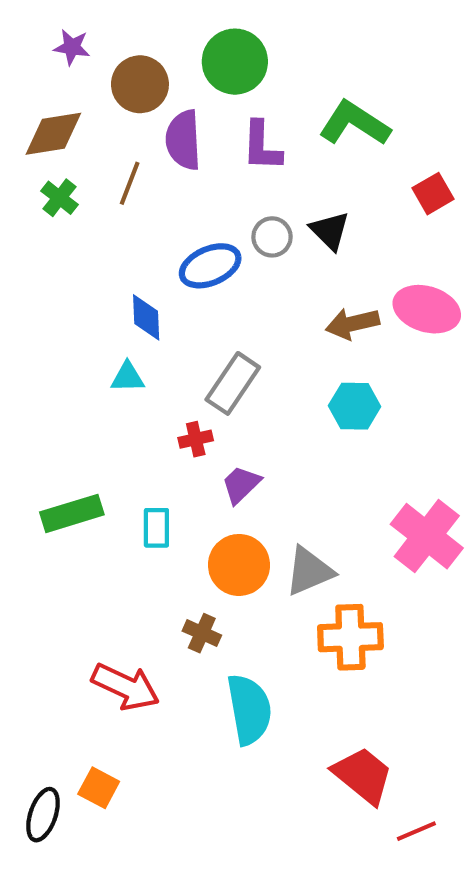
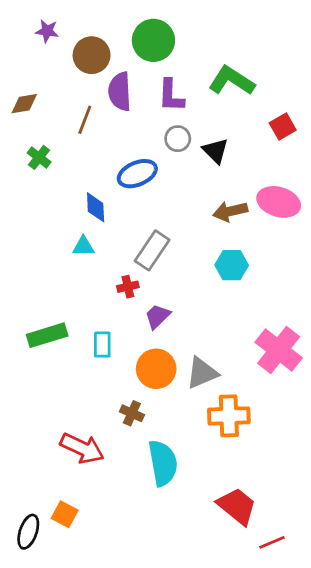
brown diamond: (53, 134) -> (24, 104), moved, size x0.7
green cross: (60, 198) -> (39, 157), moved
gray circle: (272, 237) -> (178, 139), moved

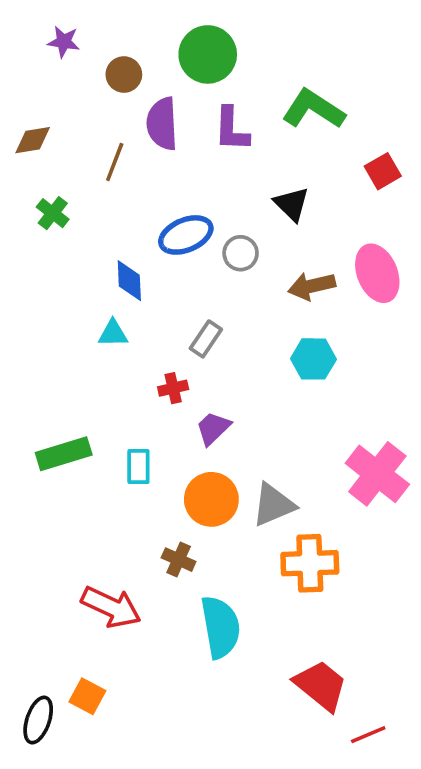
brown circle: (92, 55) -> (124, 75), size x0.7
gray circle: (178, 139) -> (241, 253), moved
pink ellipse: (279, 202) -> (377, 273), turned 51
gray rectangle: (152, 250) -> (206, 339), size x0.7

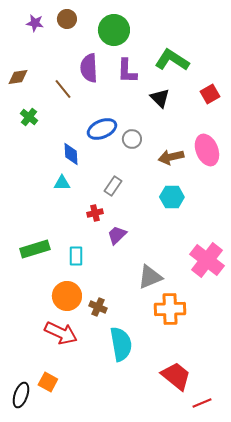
brown circle: (124, 75) -> (67, 19), moved
brown line: (115, 162) -> (63, 89), turned -60
black triangle: (292, 204) -> (160, 98), moved
orange circle: (211, 499) -> (67, 296), moved

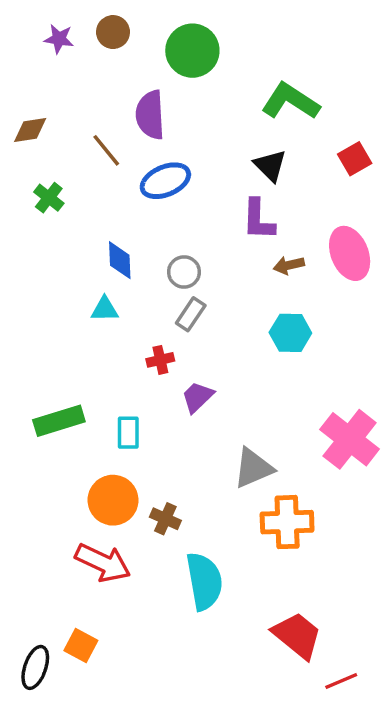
purple L-shape: (127, 71) -> (258, 220), moved
blue ellipse: (102, 129) -> (165, 181), moved
gray circle: (132, 139) -> (184, 272), moved
brown arrow: (171, 157) -> (289, 265), size x0.7

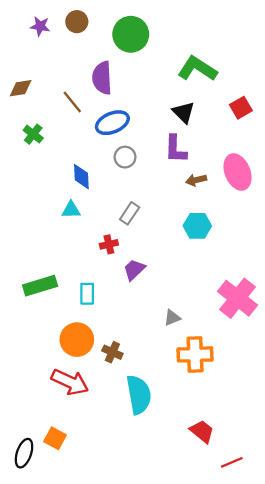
gray circle: (184, 272) -> (125, 157), moved
gray triangle: (253, 468) -> (172, 318), size x0.6
red trapezoid: (297, 635) -> (202, 431), size x0.7

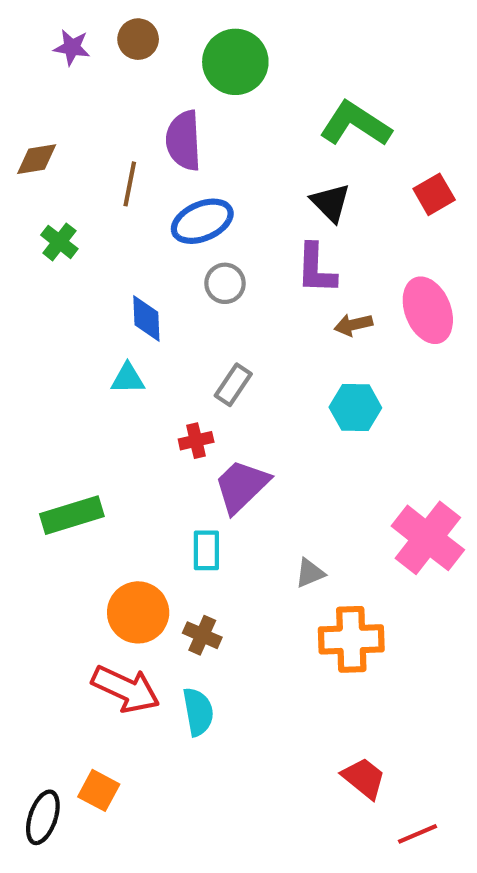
brown line: (72, 102) -> (130, 184), turned 50
purple trapezoid: (134, 270) -> (242, 486), size x1.4
cyan rectangle: (87, 294) -> (206, 550), moved
cyan semicircle: (139, 395) -> (198, 712), moved, size x0.7

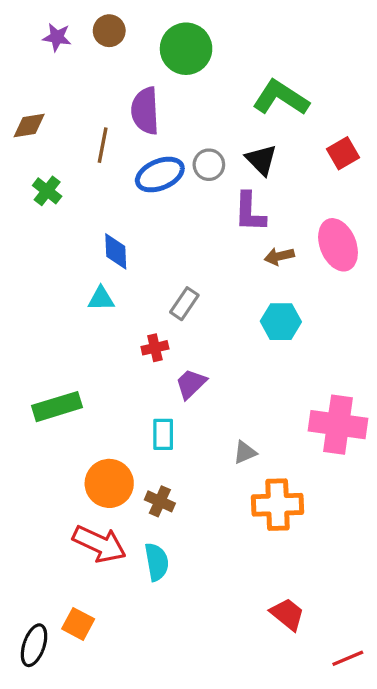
gray circle: (225, 283) -> (209, 165), moved
purple trapezoid: (242, 486) -> (191, 384), size x0.7
pink cross: (428, 538) -> (338, 425), turned -30
red line: (417, 834) -> (348, 658), moved

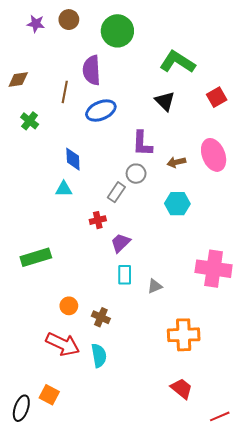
gray circle: (209, 165) -> (136, 174), moved
purple L-shape: (250, 212) -> (142, 144), moved
cyan rectangle: (163, 434) -> (125, 275), moved
orange circle: (109, 483) -> (69, 306), size x0.6
orange cross: (278, 505) -> (184, 335), moved

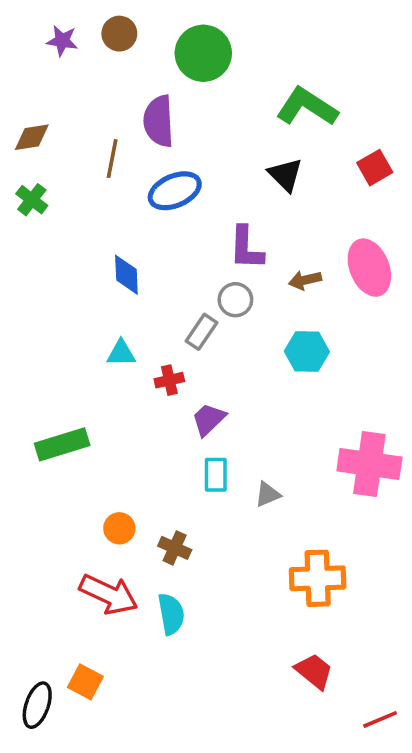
green cross: (30, 121) -> (32, 200), moved
cyan triangle: (64, 189) -> (121, 353), moved

